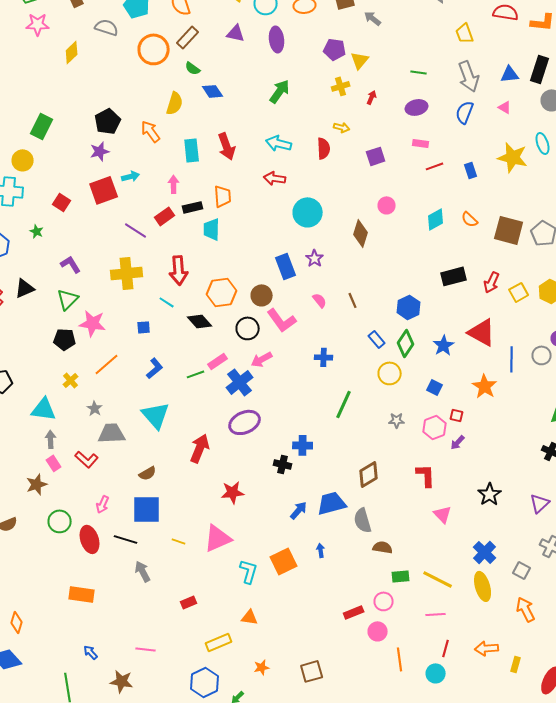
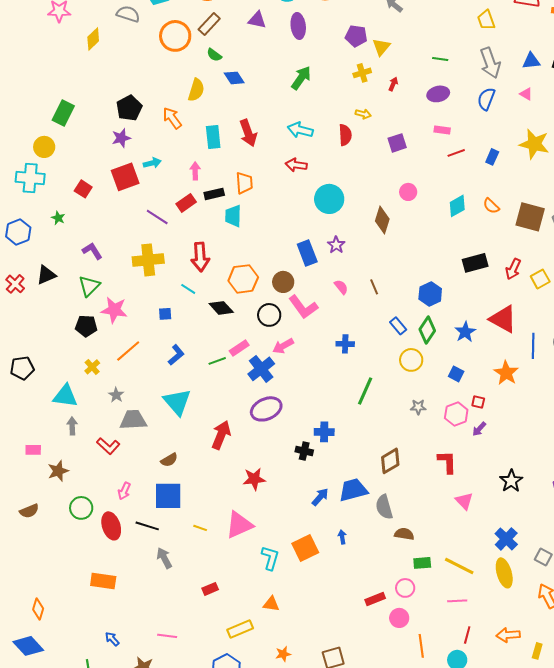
blue rectangle: (471, 170) -> (492, 157), turned 42
pink rectangle: (54, 463) -> (33, 450), moved, turned -56

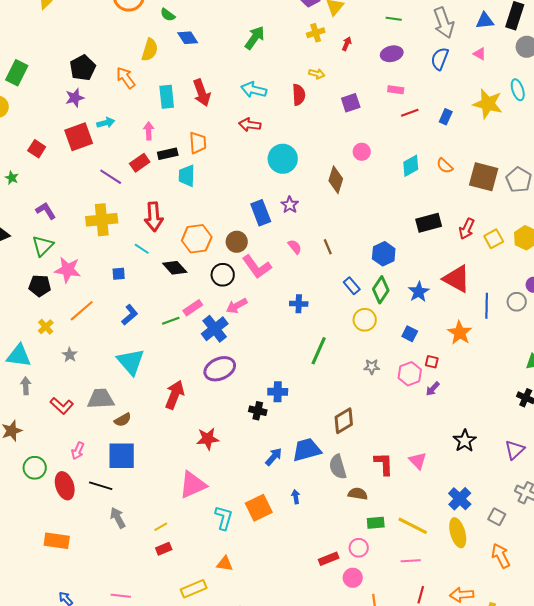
gray trapezoid: (133, 420) -> (101, 399), moved
red L-shape: (447, 462) -> (384, 464), moved
yellow line: (200, 528) -> (161, 527), moved, turned -48

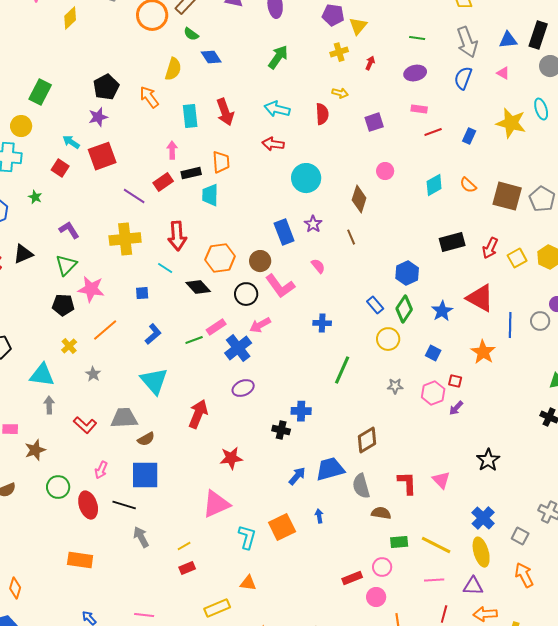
cyan arrow: (106, 123) -> (71, 142), moved, turned -132
brown line: (328, 247) -> (351, 237), moved
purple ellipse: (220, 369) -> (243, 388), size x0.7
purple triangle: (515, 450) -> (473, 586), moved, turned 45

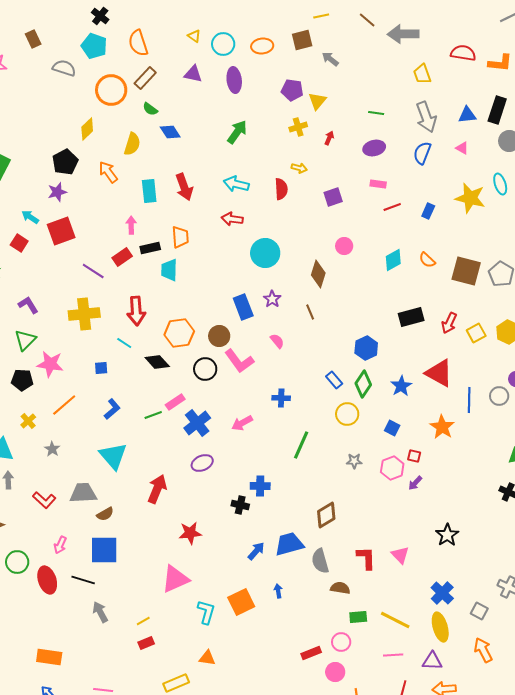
yellow diamond: (70, 18) -> (87, 129), moved
pink arrow: (260, 325) -> (242, 423), moved
orange rectangle: (80, 560) -> (49, 657), moved

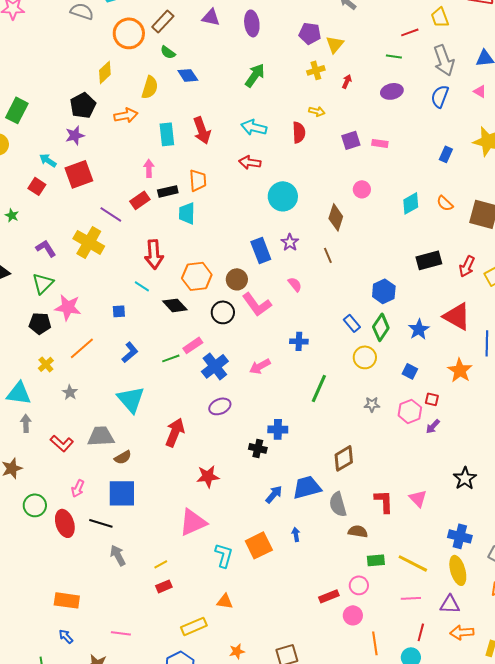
orange arrow: (108, 172) -> (126, 115), turned 115
pink rectangle: (378, 184) -> (380, 143), moved
red line: (392, 207) -> (410, 32), moved
yellow cross: (84, 314) -> (89, 242), moved, turned 36
blue cross: (442, 593) -> (460, 536), turned -30

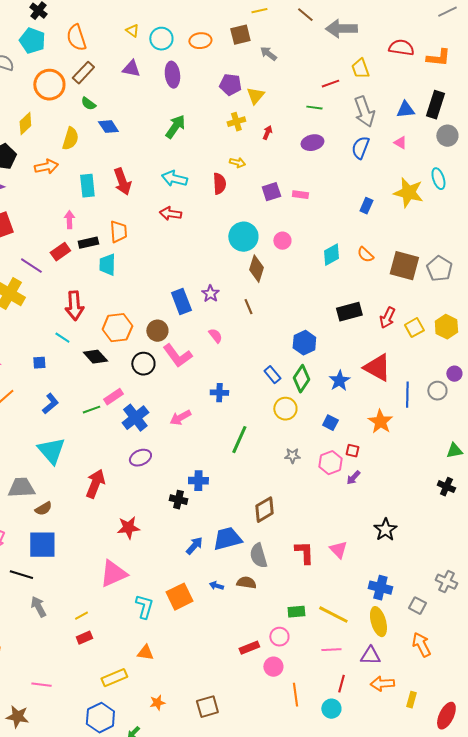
cyan circle: (283, 196) -> (243, 237), moved
brown semicircle: (358, 531) -> (246, 583), moved
blue arrow: (296, 534) -> (216, 586), turned -64

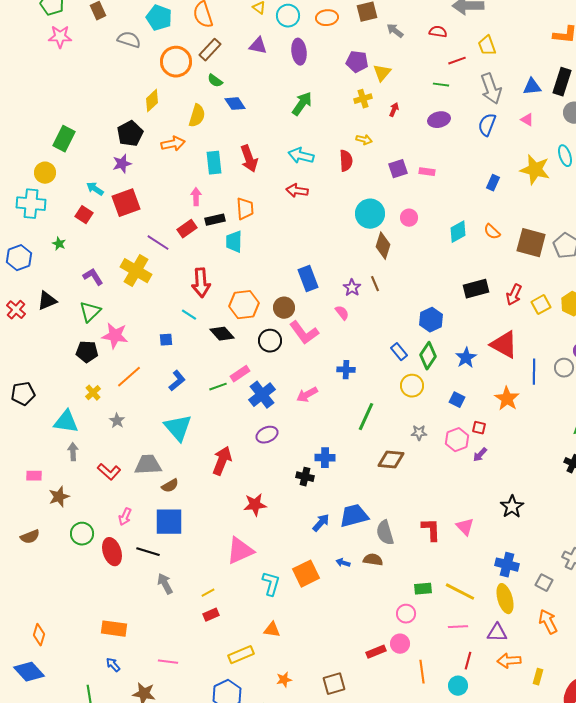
red semicircle: (401, 48) -> (438, 32), moved, size x0.7
purple star: (210, 294) -> (352, 288), moved
brown diamond: (264, 510) -> (391, 460), moved, turned 36
red rectangle: (249, 648) -> (376, 652), moved

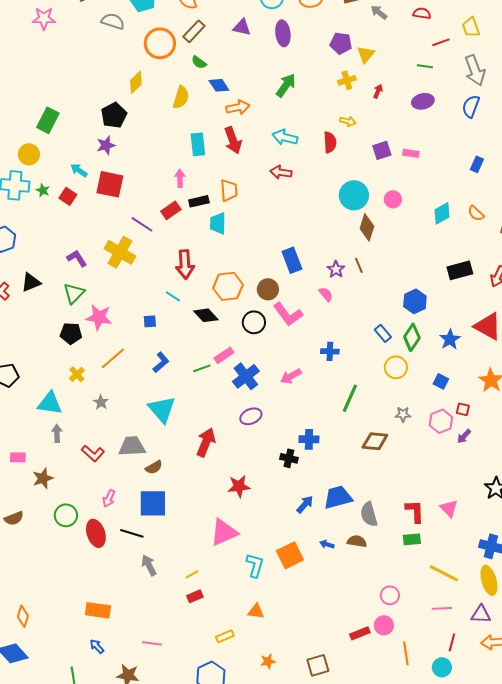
orange arrow: (173, 144) -> (238, 107), moved
red square: (126, 203) -> (110, 184), turned 32
green star: (59, 244) -> (43, 190), moved
green rectangle: (423, 589) -> (412, 539), moved
yellow rectangle: (241, 655) -> (225, 636), size x0.7

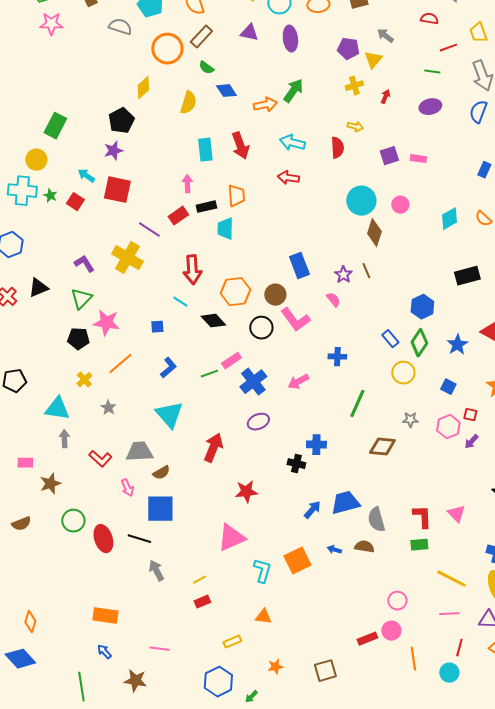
gray arrow: (379, 12) -> (385, 36), moved
orange arrow: (238, 107) -> (265, 105), moved
pink arrow: (109, 498) -> (127, 488), moved, turned -48

